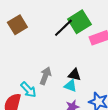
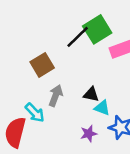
brown square: (17, 25) -> (42, 65), moved
cyan triangle: (70, 86) -> (102, 108), moved

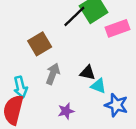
cyan arrow: (35, 113) -> (20, 87), moved, turned 30
purple star: (89, 134) -> (66, 111), moved

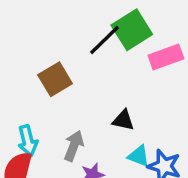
gray arrow: (53, 74) -> (74, 146), moved
cyan triangle: (98, 86) -> (139, 156), moved

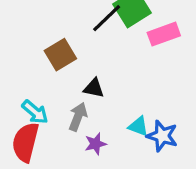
black triangle: (123, 120) -> (94, 88), moved
cyan arrow: (28, 141) -> (35, 112), turned -36

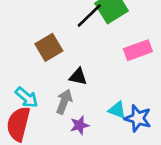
pink rectangle: (164, 34) -> (138, 50), moved

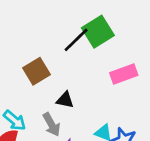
gray arrow: (64, 102) -> (51, 125), turned 130

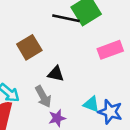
black line: (76, 40) -> (66, 18), turned 56

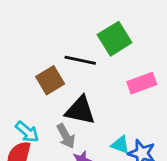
black line: (66, 18) -> (80, 60), moved
black triangle: (56, 74) -> (80, 110), size x1.6

